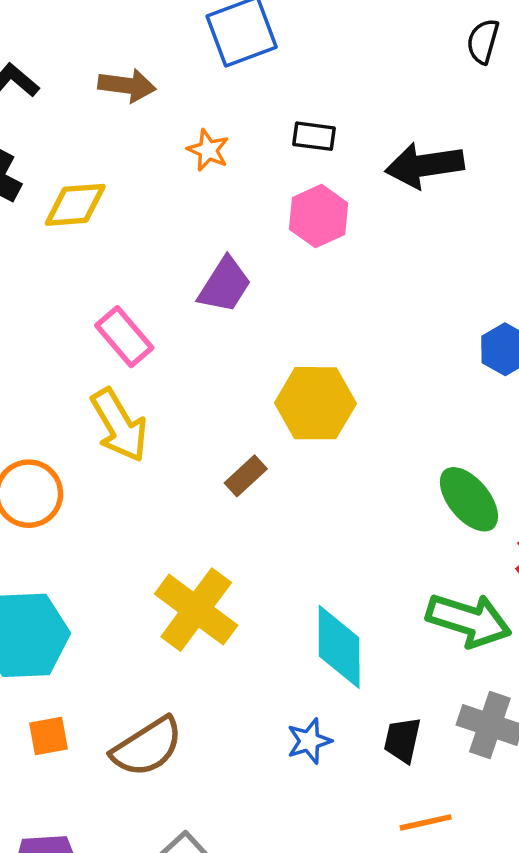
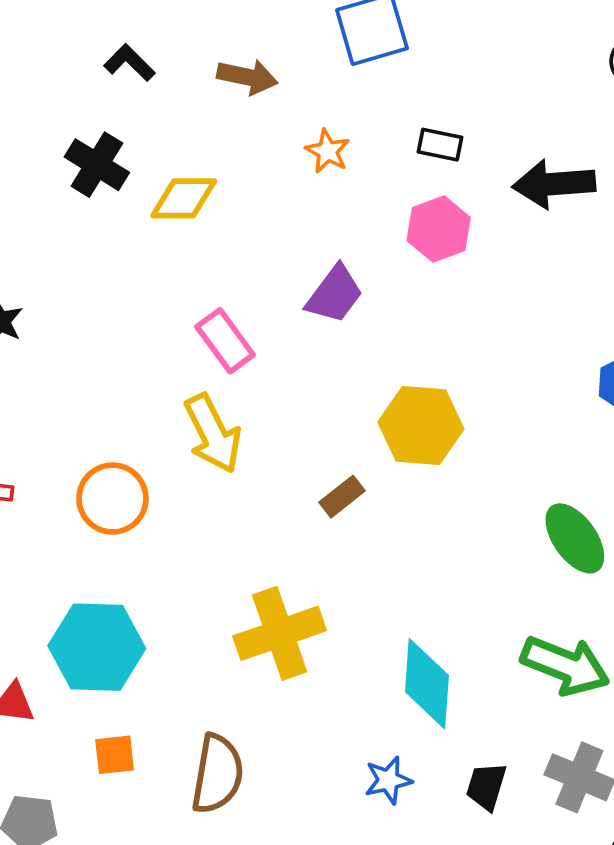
yellow cross: (196, 610) -> (280, 633), turned 30
brown semicircle: (147, 747) -> (217, 774), turned -52

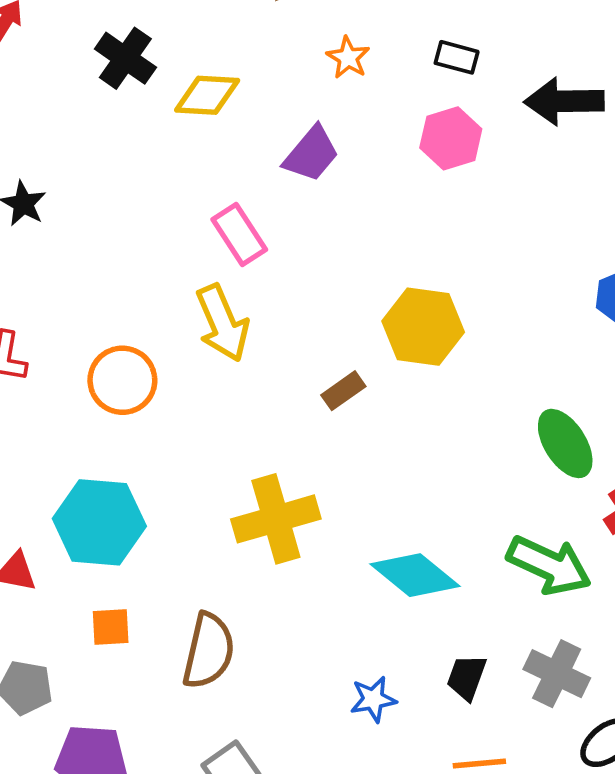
purple trapezoid: (334, 294) -> (311, 154), moved
cyan diamond: (427, 684) -> (415, 575), turned -58
blue star: (388, 780) -> (373, 699), moved

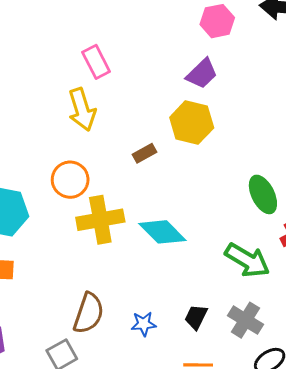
purple trapezoid: (311, 154) -> (202, 74), moved
orange circle: (122, 380) -> (70, 180), moved
cyan diamond: (415, 575) -> (162, 232), moved
brown semicircle: (209, 651) -> (89, 313), moved

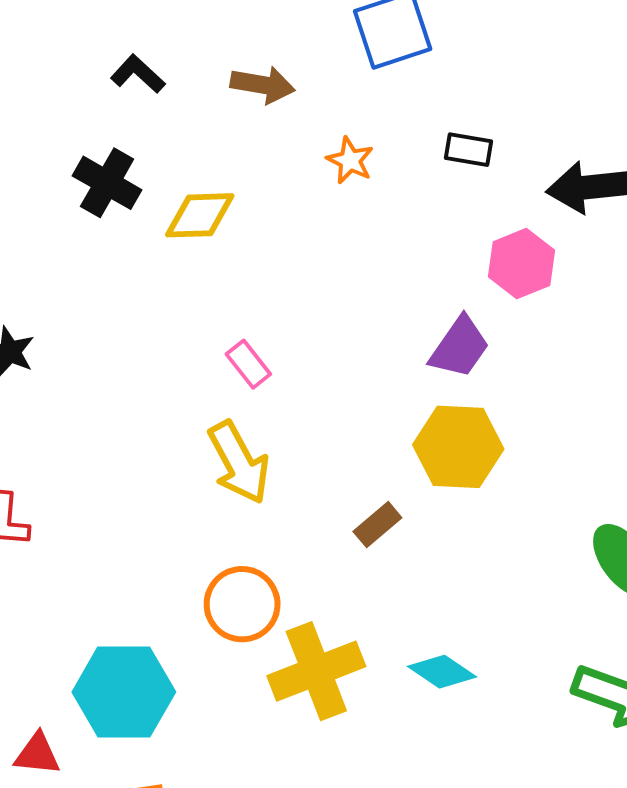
pink hexagon: (217, 21) -> (521, 264), moved
pink rectangle: (96, 62) -> (248, 364), size x0.7
cyan diamond: (162, 232) -> (442, 672), size x0.7

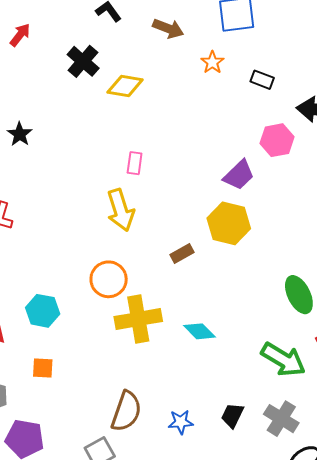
orange star: (350, 160) -> (212, 62), moved
pink rectangle: (248, 364) -> (135, 163), turned 35
cyan hexagon: (124, 692) -> (43, 311), size x0.7

